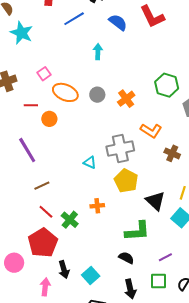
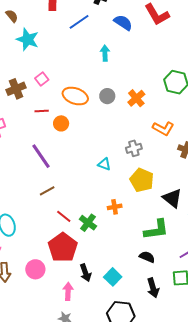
pink square: (44, 74) -> (42, 79), moved
gray cross: (120, 149) -> (134, 148), size x0.6
brown line: (42, 186) -> (47, 191), moved

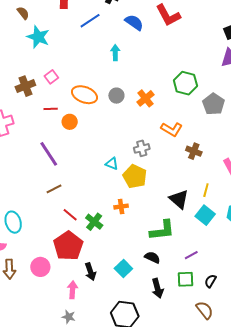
yellow pentagon: (142, 180) -> (135, 176), moved
cyan square: (113, 277) -> (123, 269), moved

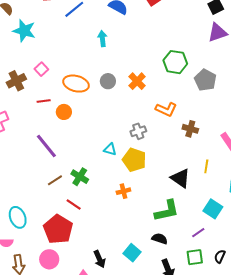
cyan square: (205, 215) -> (213, 209), moved
green cross: (94, 222) -> (80, 177), moved
red pentagon: (68, 246) -> (58, 229), moved

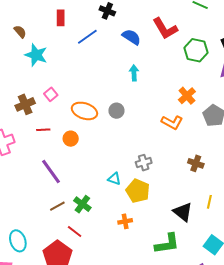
cyan arrow: (102, 39) -> (134, 73), moved
green hexagon: (175, 62) -> (196, 50), moved
orange cross: (137, 81) -> (187, 96), moved
red line: (44, 101) -> (43, 130), moved
orange L-shape: (166, 109) -> (172, 122), moved

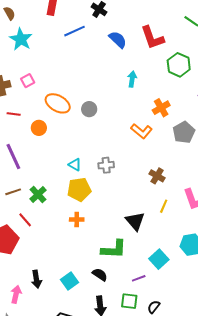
cyan arrow: (134, 73) -> (132, 79), moved
cyan triangle: (114, 179) -> (75, 165), moved
yellow pentagon: (138, 191) -> (79, 190), moved, turned 30
yellow line: (209, 202) -> (164, 206), moved

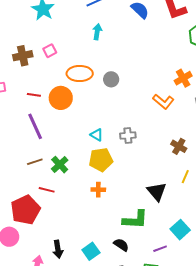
cyan arrow: (132, 79) -> (97, 32), moved
orange ellipse: (58, 103) -> (80, 74), turned -30
red line: (14, 114) -> (34, 95), moved
orange circle: (39, 128) -> (61, 98), size x1.5
red line: (25, 220) -> (47, 190), turned -35

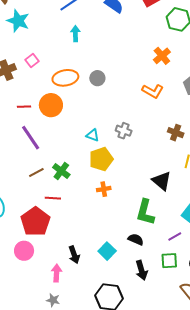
orange cross: (183, 78) -> (162, 56), moved
gray cross: (128, 136) -> (124, 131), turned 35
green L-shape: (135, 220) -> (145, 212), turned 112

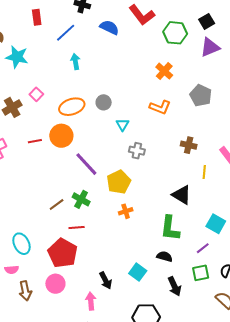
cyan triangle: (93, 135) -> (122, 125), moved, turned 48
purple line: (31, 138) -> (86, 164), moved

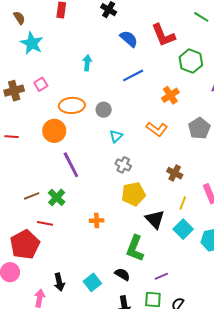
blue line: (66, 33) -> (133, 75), moved
red line: (35, 141) -> (11, 137), moved
yellow pentagon: (119, 182) -> (133, 194), moved
cyan square: (216, 224) -> (183, 229), moved

